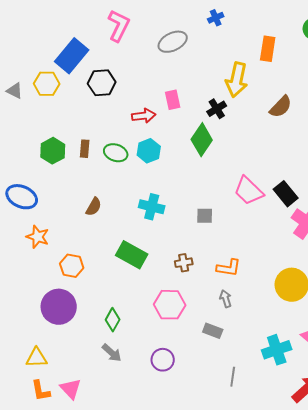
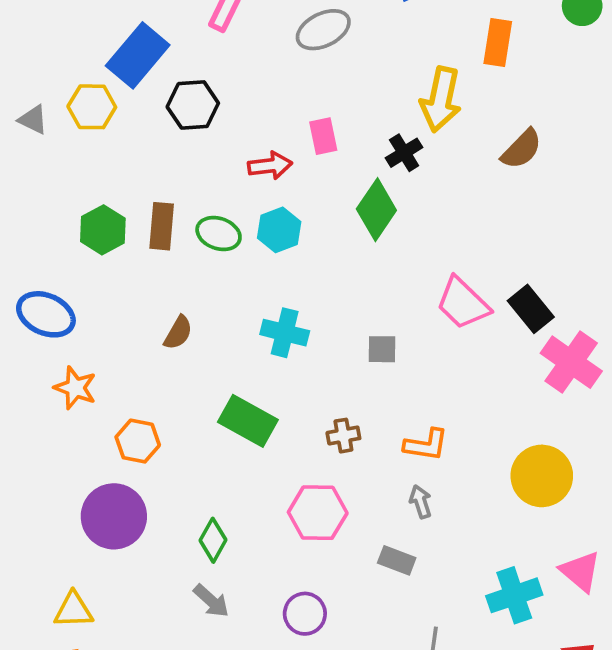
brown rectangle: (85, 149) -> (162, 226), size x1.4

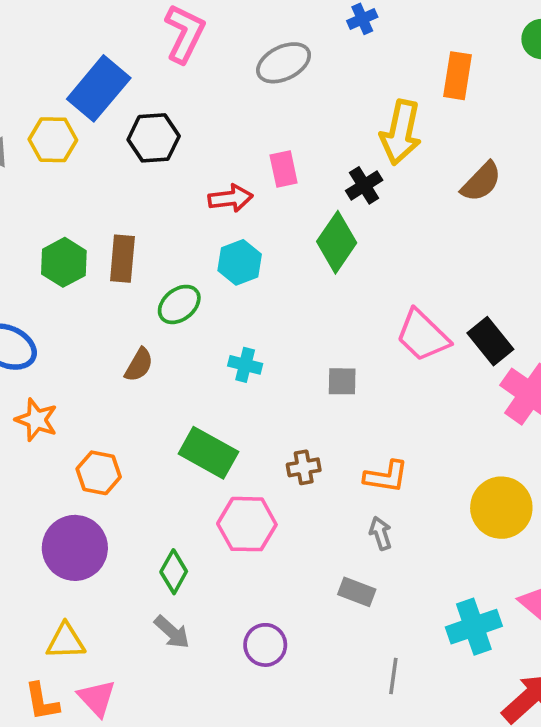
green ellipse: (219, 234) -> (179, 304), moved, turned -57
cyan cross: (285, 333) -> (245, 365), size x0.7
pink hexagon: (318, 513) -> (247, 524), moved
yellow triangle: (73, 610) -> (66, 641), moved

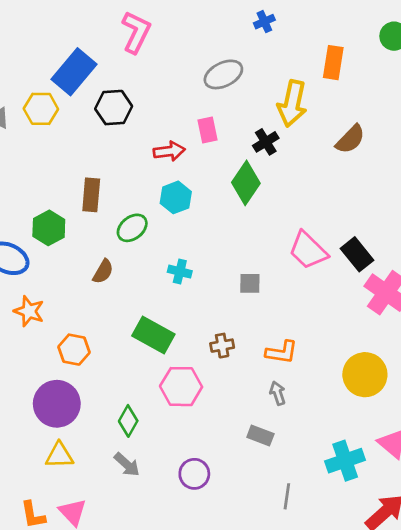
gray ellipse: (284, 63) -> (223, 74), moved
green hexagon: (64, 262) -> (49, 228), moved
yellow triangle: (66, 641) -> (59, 455), moved

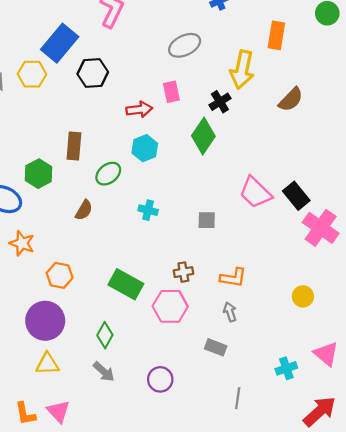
green rectangle: (153, 335) -> (126, 284), moved
yellow circle: (365, 375) -> (303, 296), size x0.6
pink hexagon: (181, 387) -> (170, 306), moved
cyan cross: (345, 461) -> (286, 368), size x0.7

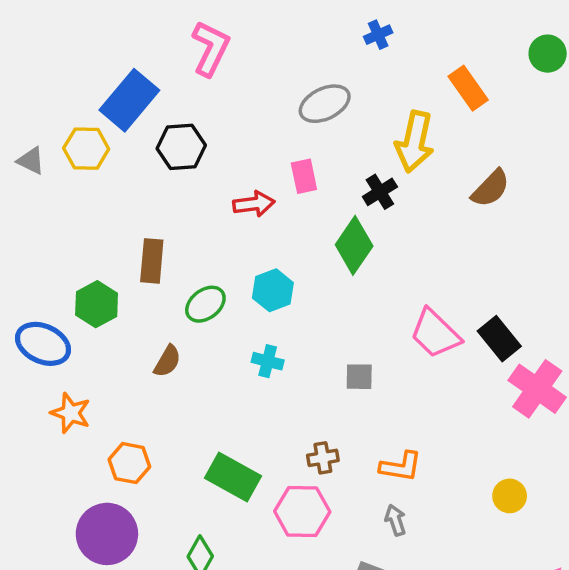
orange rectangle: (276, 35) -> (468, 88), turned -44
cyan hexagon: (145, 148) -> (273, 290), moved

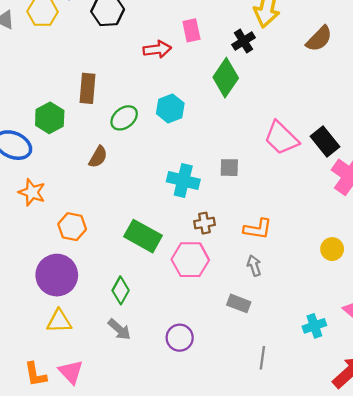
cyan cross: (268, 361) -> (183, 181), moved, size x1.5

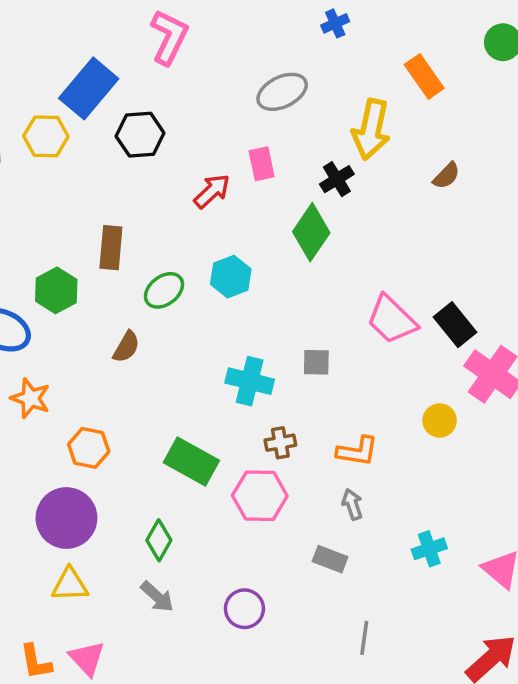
brown semicircle: (319, 39) -> (446, 176), size x0.7
red arrow: (157, 49) -> (212, 191), turned -36
yellow circle: (332, 249) -> (440, 420), moved
cyan cross: (314, 326) -> (429, 549), moved

